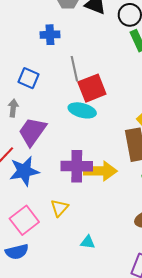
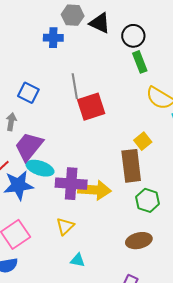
blue cross: (50, 35) -> (53, 38), moved
cyan ellipse: (82, 110) -> (40, 168), moved
yellow triangle: (59, 208) -> (65, 226), moved

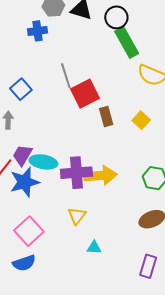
green rectangle: (140, 62) -> (127, 42), size x1.4
blue square: (28, 93) -> (21, 89), turned 30
purple trapezoid: (29, 146) -> (22, 155), moved, size x0.7
brown rectangle: (131, 166) -> (106, 116), moved, size x0.6

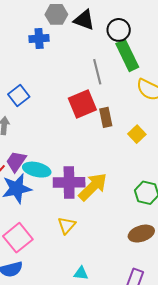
gray line: (66, 76) -> (97, 72), moved
brown rectangle: (106, 116) -> (106, 117), moved
yellow arrow: (101, 176) -> (93, 187), turned -44
cyan triangle: (94, 248) -> (81, 273), moved

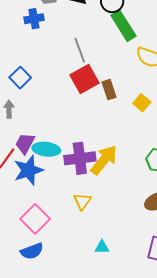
gray line: (97, 72) -> (80, 50), moved

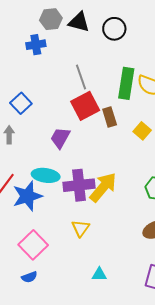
green rectangle: (123, 26) -> (126, 83), moved, turned 40
purple trapezoid: (25, 143) -> (60, 138), moved
blue semicircle: (32, 251) -> (29, 277), size x0.7

